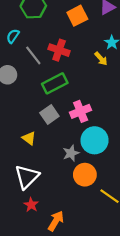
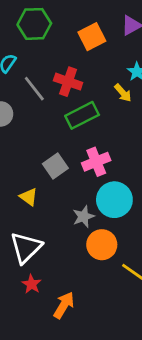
green rectangle: (55, 83) -> (82, 115), moved

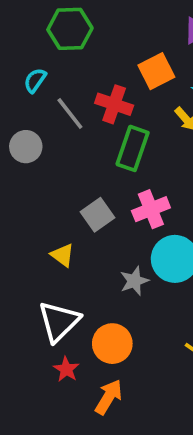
orange square: (92, 37) -> (156, 71), moved
green rectangle: (82, 115) -> (133, 148), turned -44
orange circle: (102, 245) -> (112, 344), moved

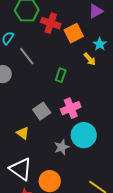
red cross: (114, 104) -> (51, 23), moved
green rectangle: (133, 148) -> (61, 75), size x0.6
white triangle: (59, 321) -> (21, 169), turned -40

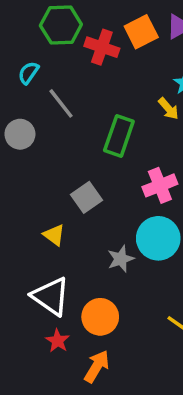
orange square: (74, 33) -> (141, 32), moved
green rectangle: (61, 75) -> (119, 136), size x1.6
pink cross: (71, 108) -> (160, 185), moved

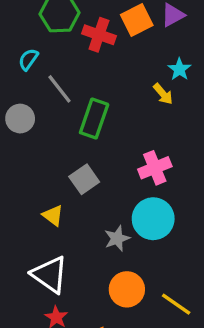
green rectangle: (119, 136) -> (94, 119), moved
orange circle: (100, 317) -> (127, 289), moved

